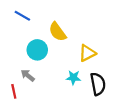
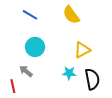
blue line: (22, 16) -> (30, 15), moved
yellow semicircle: (57, 32) -> (71, 15), moved

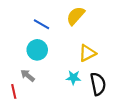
blue line: (30, 15) -> (41, 24), moved
yellow semicircle: (71, 15) -> (76, 16), turned 78

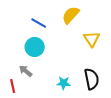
yellow triangle: (87, 53) -> (92, 39), moved, turned -36
cyan star: (73, 78) -> (64, 83), moved

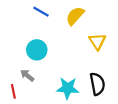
blue line: (39, 23) -> (41, 12), moved
cyan star: (64, 83) -> (68, 88), size x1.5

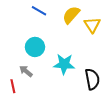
yellow triangle: (97, 41) -> (92, 25), moved
cyan star: (68, 88) -> (64, 64), moved

